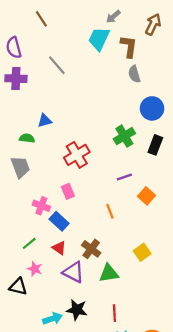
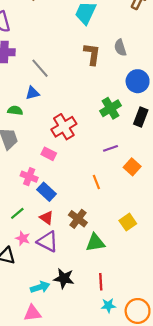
brown L-shape: (129, 46) -> (92, 54), moved
gray line: (57, 65) -> (40, 68), moved
pink rectangle: (68, 191) -> (49, 154), moved, turned -40
purple triangle: (73, 272) -> (48, 242), moved

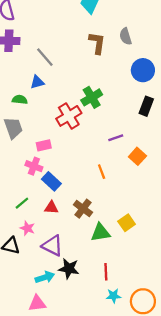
green cross: (110, 108) -> (92, 97), moved
pink rectangle: (49, 154) -> (44, 145), moved, turned -40
red triangle: (47, 218) -> (51, 208), turned -32
yellow square: (128, 222) -> (127, 223), moved
purple triangle: (48, 242) -> (52, 246), moved

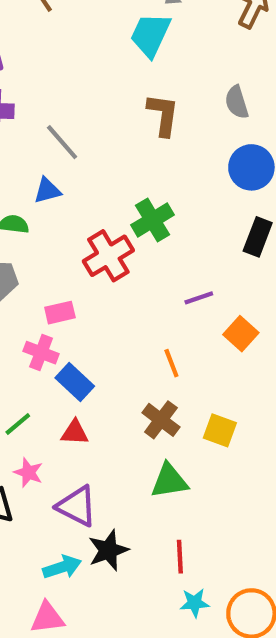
gray semicircle: (125, 36) -> (237, 102), moved
brown cross: (83, 209) -> (161, 420), moved
yellow square: (127, 223) -> (220, 430), moved, turned -35
black star: (69, 269) -> (108, 550), turned -30

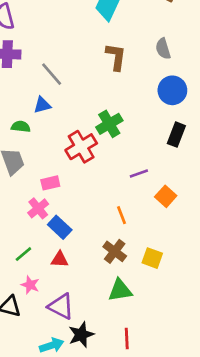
pink cross: (41, 353) -> (38, 208), turned 30

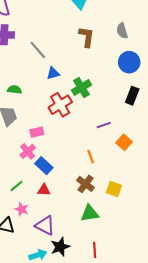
blue triangle: (42, 105) -> (53, 73), moved

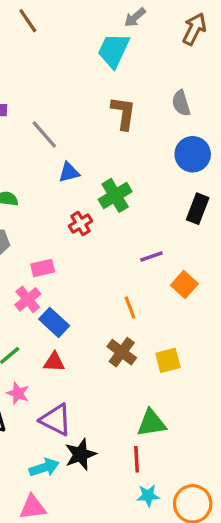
red cross: (60, 105) -> (81, 224), size x0.6
yellow square: (114, 189) -> (168, 360), turned -35
green triangle: (90, 213) -> (151, 423), moved

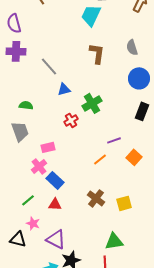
orange line: (130, 308) -> (100, 159), moved, turned 72

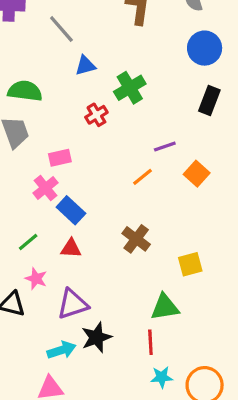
green semicircle: (26, 105) -> (25, 91), size x1.5
yellow square: (124, 203) -> (190, 264), moved
purple triangle: (56, 239) -> (73, 304), turned -45

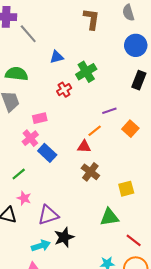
gray line: (61, 29) -> (28, 34), moved
red triangle: (71, 248) -> (84, 147), moved
red line: (150, 342) -> (134, 240), moved, turned -49

